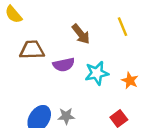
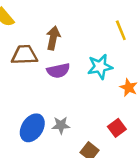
brown arrow: (81, 34) -> (53, 38), moved, turned -130
cyan star: (97, 73) -> (100, 67), moved

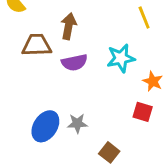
red square: (117, 128) -> (143, 112), moved, turned -36

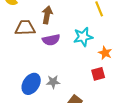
red square: (143, 112) -> (98, 74), turned -32

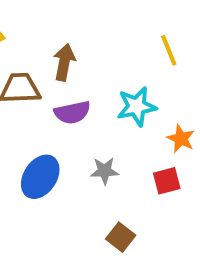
gray star: (53, 82) -> (104, 171), moved
blue ellipse: (31, 84) -> (40, 177), moved

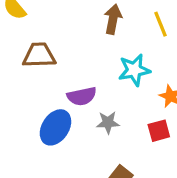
brown arrow: (64, 62) -> (113, 19), moved
purple semicircle: (72, 113) -> (82, 96), moved

